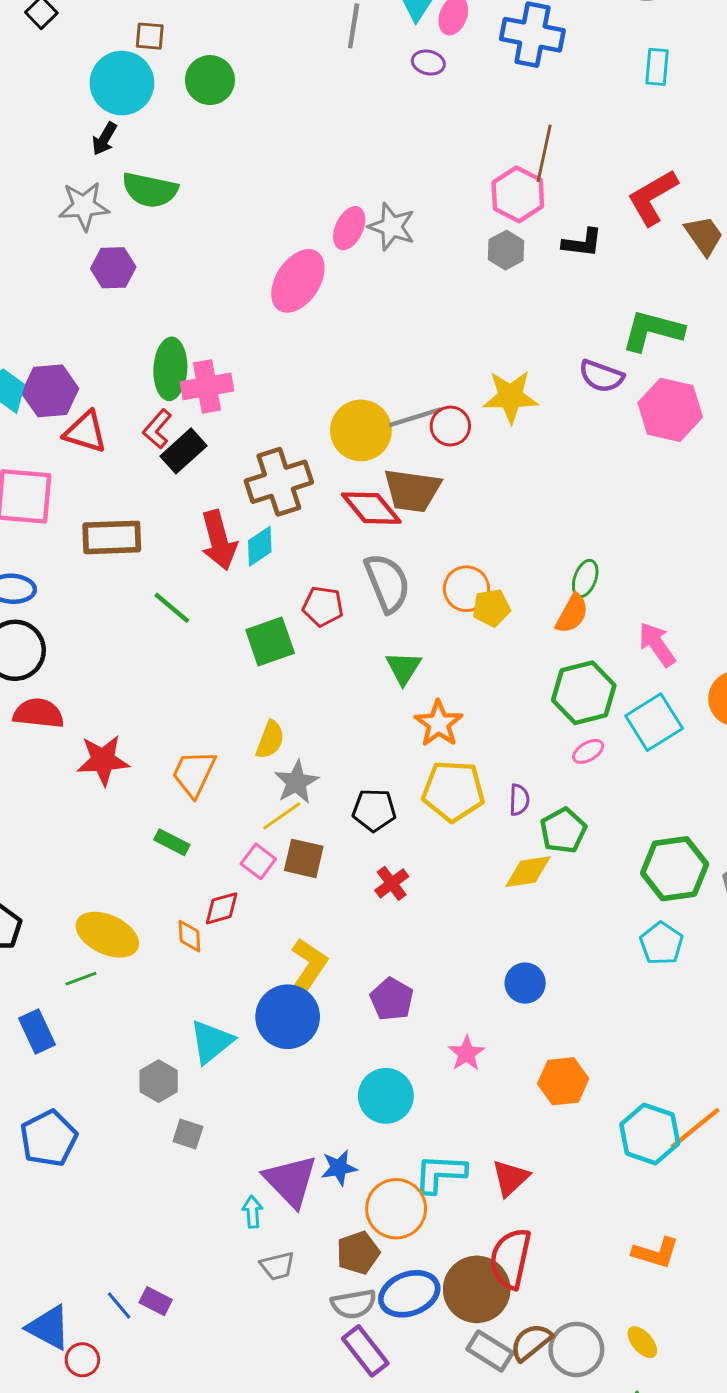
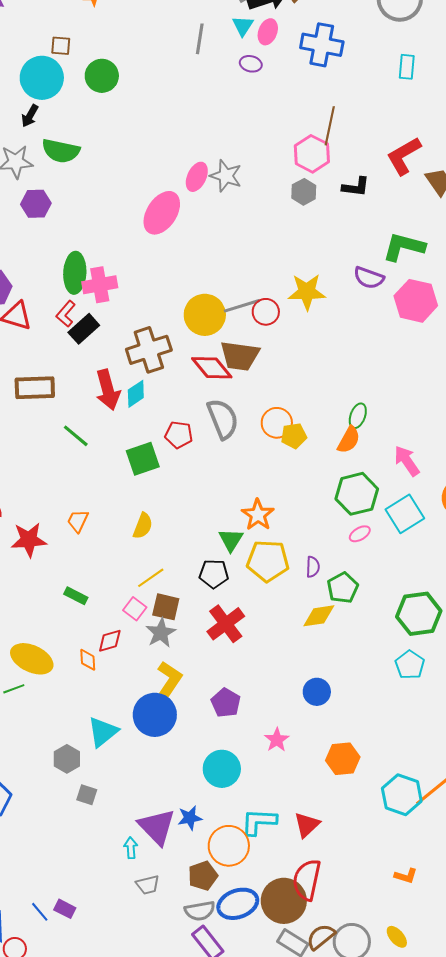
green triangle: (403, 668) -> (231, 540), moved
orange trapezoid: (194, 773) -> (78, 521), moved, size x0.7
gray star: (296, 782) -> (161, 633), moved
red cross: (392, 883) -> (226, 624), size x1.6
orange L-shape: (656, 1253) -> (406, 876), size x0.7

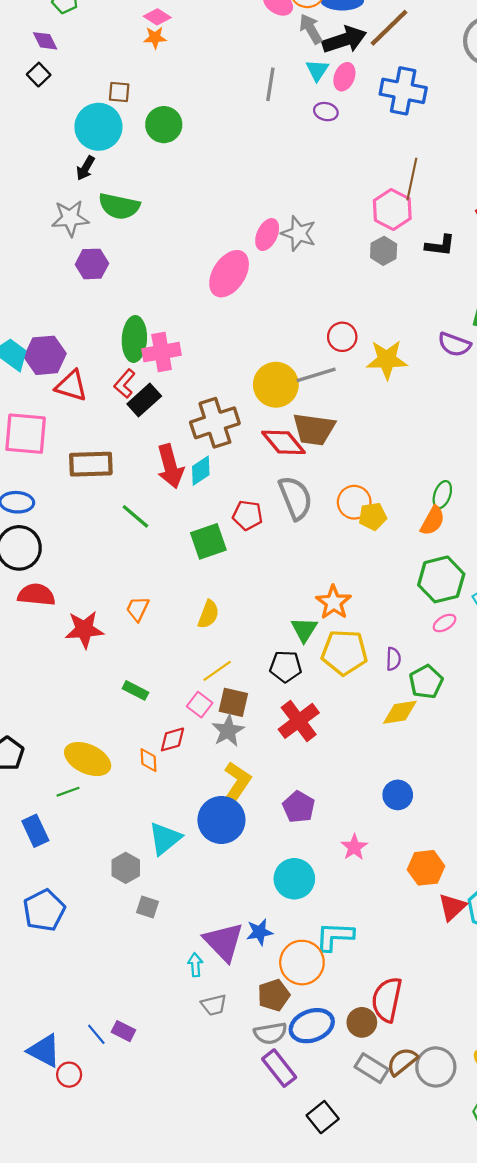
red circle: (266, 312) -> (342, 337), moved
red triangle: (307, 825) -> (452, 907), moved
brown circle: (284, 901) -> (362, 1022), size x0.6

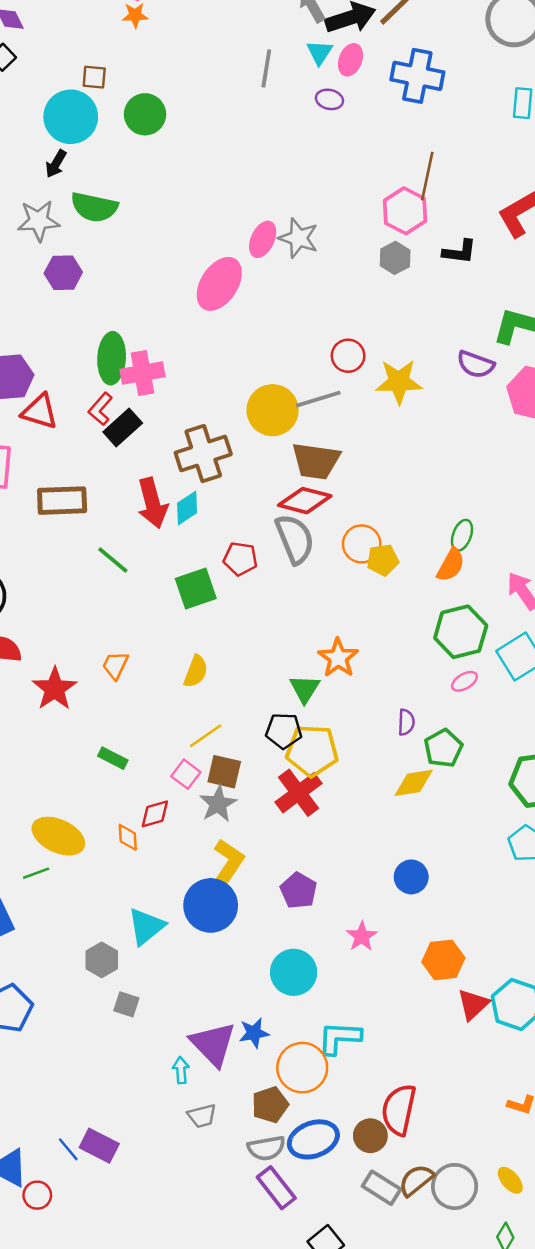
red diamond: (283, 442) -> (305, 501), moved, turned -36
red star: (84, 630) -> (55, 689), turned -30
yellow pentagon: (344, 652) -> (312, 751), moved
purple rectangle: (123, 1031) -> (99, 1146), size x1.4

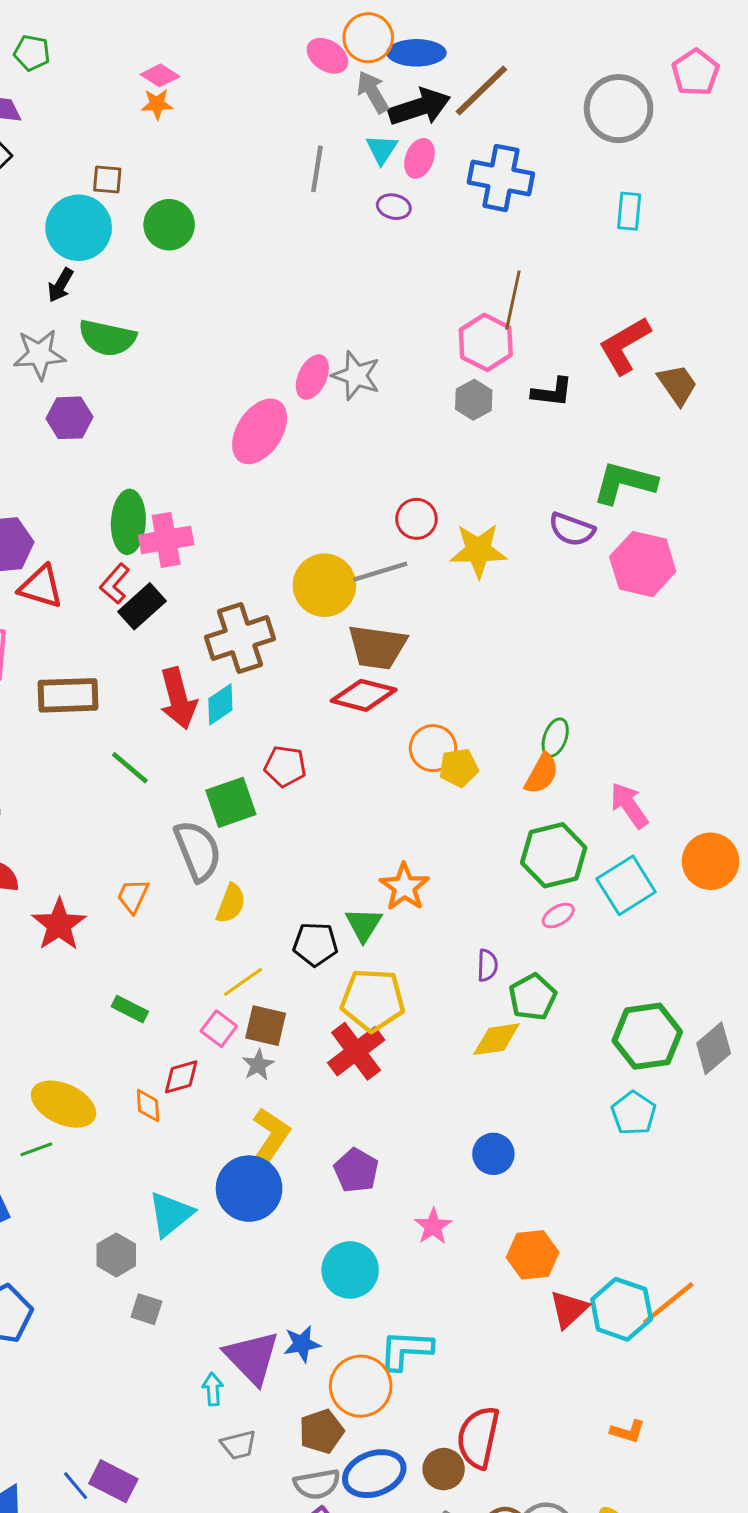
gray semicircle: (295, 539) -> (198, 851), moved
black pentagon: (284, 731) -> (315, 944), moved
gray star: (218, 804) -> (258, 1065), size x0.7

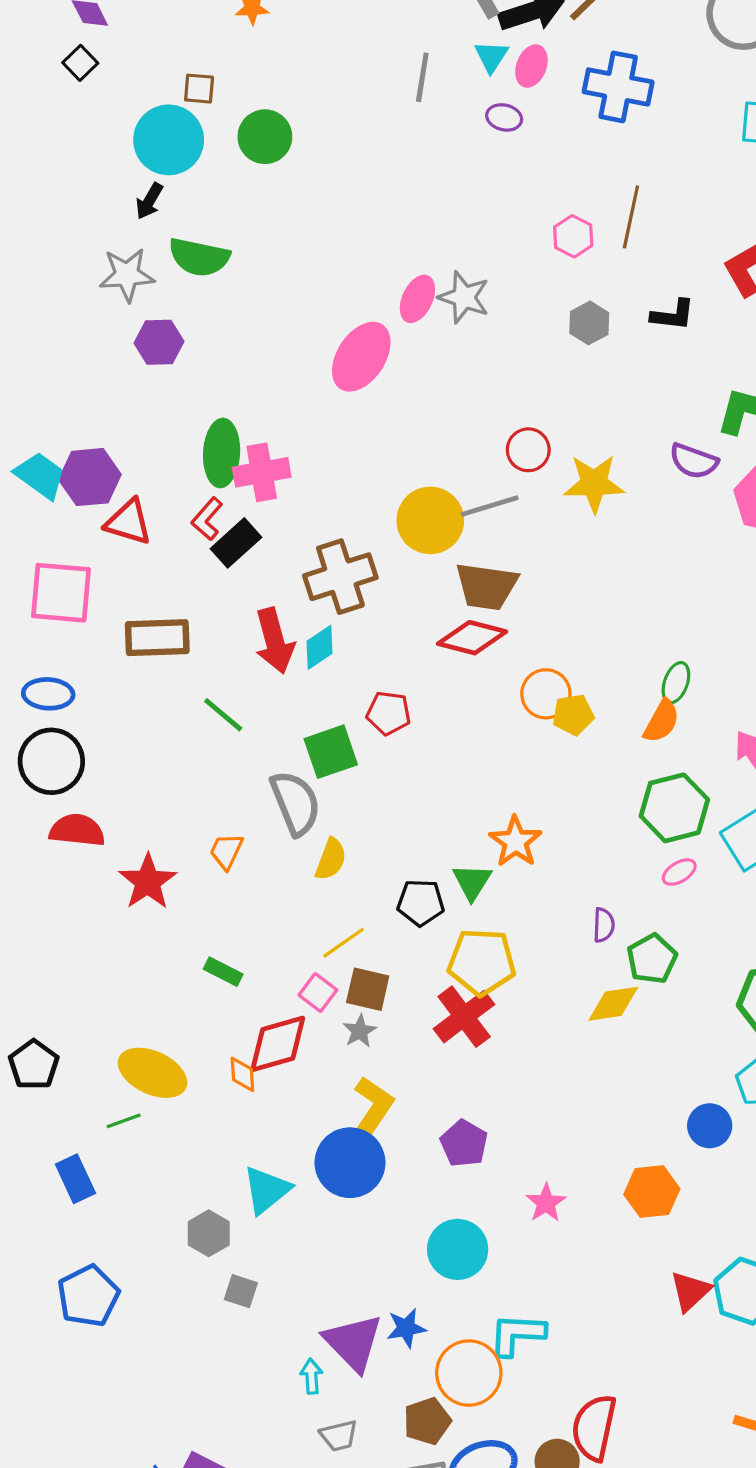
pink hexagon: (486, 342) -> (573, 236), moved, size x0.7
red diamond: (181, 1077) -> (278, 1044), size x1.6
blue circle: (493, 1154) -> (710, 1126), moved
orange hexagon: (533, 1255) -> (652, 1192), moved

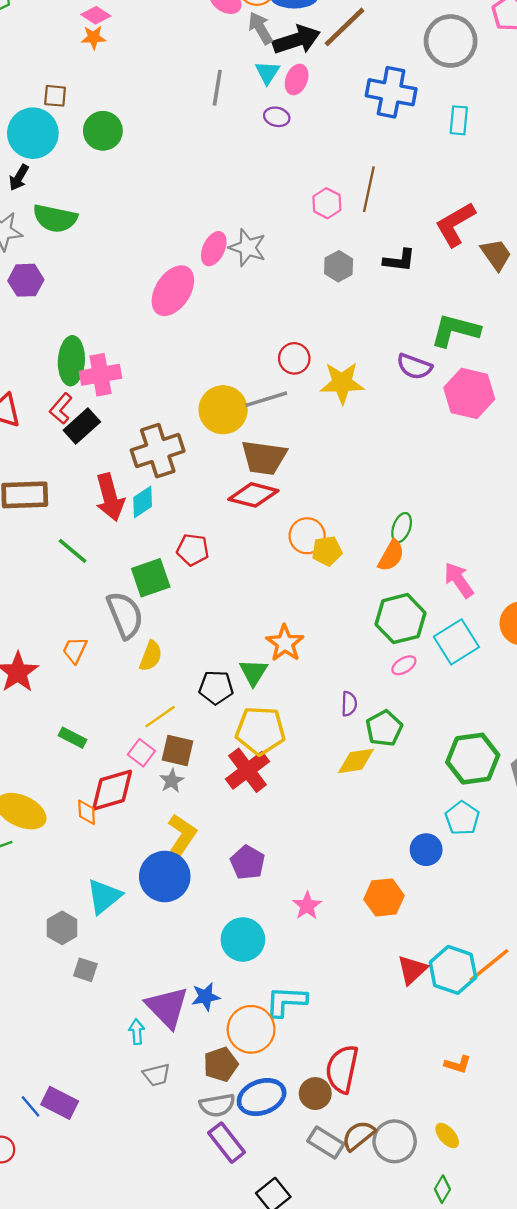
blue cross: (618, 87) -> (391, 92), moved

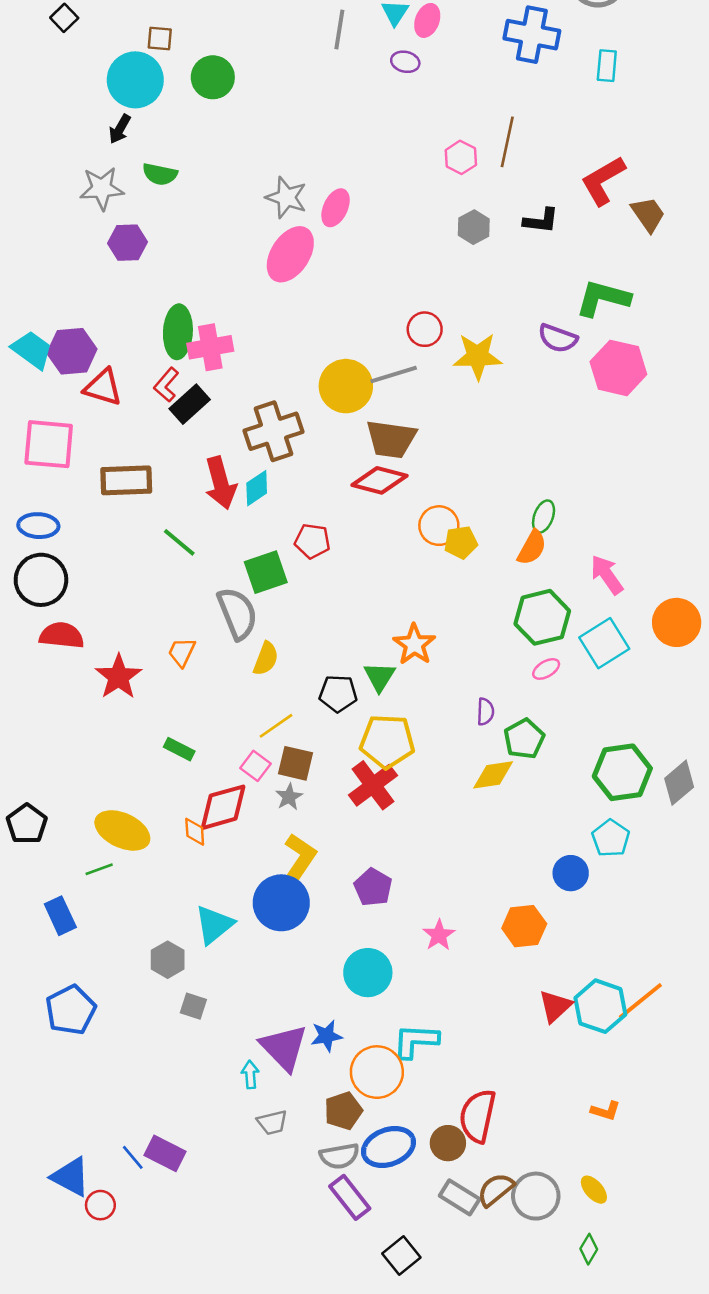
green semicircle: (55, 218) -> (160, 174), size x0.7
gray star: (248, 248) -> (286, 197), moved

